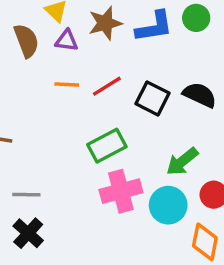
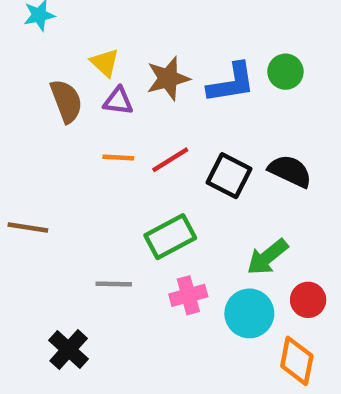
pink cross: (121, 191) -> (188, 295), size x0.7
gray line: (26, 195) -> (114, 284), moved

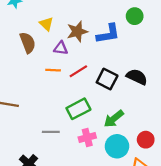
green circle: (285, 72) -> (135, 16), moved
purple triangle: (118, 101) -> (61, 48), moved
green arrow: (267, 257) -> (114, 119), moved

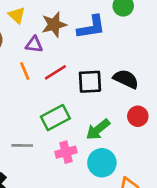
orange line: (53, 70) -> (25, 71), turned 64
black square: (107, 79) -> (90, 82), turned -30
red circle: (146, 140) -> (138, 116), moved

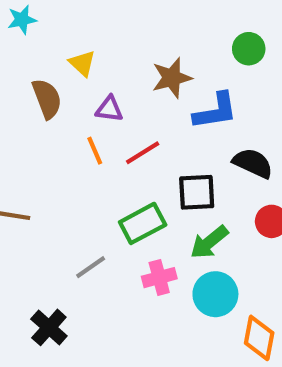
brown star: (54, 24) -> (172, 78), moved
blue L-shape: (91, 27) -> (215, 111), moved
black square: (90, 82) -> (197, 192), moved
gray line: (22, 145) -> (91, 267), turned -36

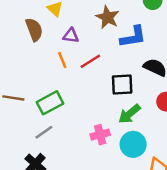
brown star: (172, 78) -> (107, 17), turned -30
green rectangle: (143, 223) -> (50, 103), moved
gray line: (91, 267) -> (44, 132), moved

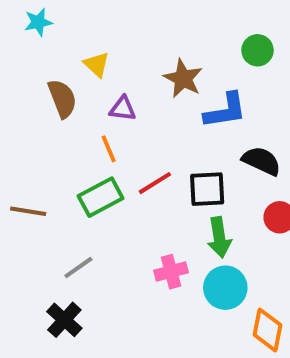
red line: (90, 61) -> (155, 183), moved
green rectangle: (50, 103) -> (101, 197), moved
green arrow: (129, 114) -> (219, 237), turned -60

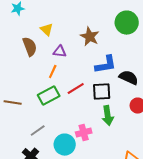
green circle: (257, 50) -> (127, 23), size x1.5
blue L-shape: (225, 111) -> (106, 65), moved
orange line: (109, 149) -> (53, 72), turned 48
cyan circle: (225, 288) -> (65, 145), moved

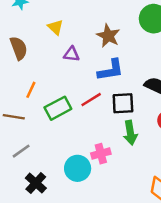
brown semicircle: (30, 47) -> (19, 48), moved
blue L-shape: (106, 65) -> (111, 70), moved
orange line: (53, 72) -> (31, 90), moved
gray line: (38, 131) -> (21, 151), moved

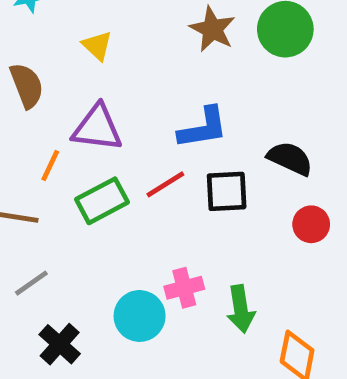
brown star: (108, 36) -> (212, 29), moved
purple triangle: (71, 54) -> (97, 128), moved, size x1.6
green arrow: (130, 133) -> (241, 309), moved

